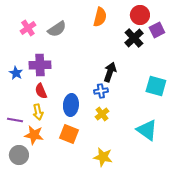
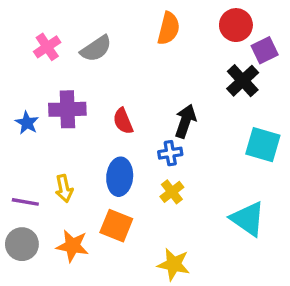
black cross: (134, 38) -> (243, 81), moved
red semicircle: (41, 91) -> (123, 121), moved
orange star: (34, 135) -> (72, 246), moved
gray circle: (19, 155) -> (22, 244), moved

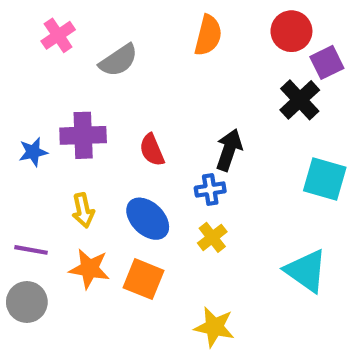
pink cross: (47, 47) -> (58, 35), moved
blue star: (27, 123) -> (33, 152), turned 30
blue ellipse: (120, 177) -> (148, 219), turned -51
yellow arrow: (64, 189) -> (83, 210), moved
orange star: (72, 246) -> (89, 269), moved

